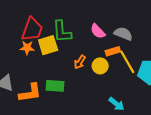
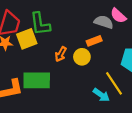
pink semicircle: (98, 31) -> (118, 16), moved
yellow line: (127, 62) -> (114, 83), moved
green rectangle: (55, 86) -> (37, 80), size x1.4

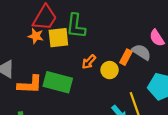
gray semicircle: (104, 22) -> (141, 52), moved
orange rectangle: (94, 41) -> (126, 57), turned -56

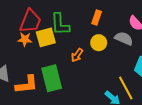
orange rectangle: (126, 57) -> (97, 17), moved
yellow circle: (110, 70) -> (99, 43), moved
green rectangle: (58, 82) -> (52, 78), turned 70

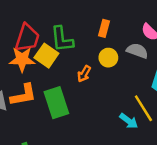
yellow square: (46, 37) -> (46, 56), turned -36
orange star: (25, 39) -> (22, 59), size x1.5
orange L-shape: (27, 85) -> (23, 95), moved

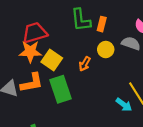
red trapezoid: (27, 38) -> (35, 33), turned -124
green L-shape: (62, 39) -> (81, 20), moved
yellow square: (46, 56) -> (52, 60), moved

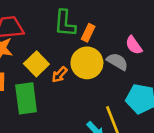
yellow circle: (106, 49) -> (87, 63), size x1.6
yellow square: (52, 60) -> (36, 64), moved

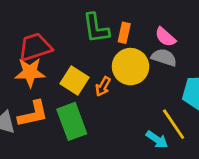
pink semicircle: (134, 45) -> (165, 37), moved

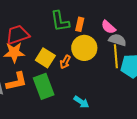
gray semicircle: (164, 57) -> (117, 40), moved
yellow line: (174, 124) -> (116, 56), moved, turned 30
cyan arrow: (157, 140) -> (81, 102), moved

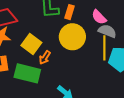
orange arrow: (65, 62) -> (45, 58), moved
green rectangle: (44, 86) -> (27, 73), turned -60

